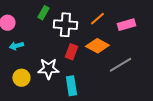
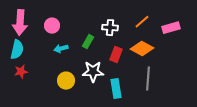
green rectangle: (43, 13) -> (88, 42), moved
white cross: (65, 25) -> (110, 28), size x0.7
gray line: (120, 65) -> (148, 79), moved, turned -55

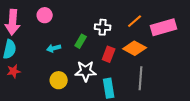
pink circle: (52, 26) -> (45, 15), moved
pink rectangle: (171, 28) -> (164, 27), size x1.4

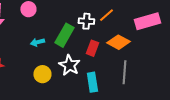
orange line: (135, 21) -> (106, 15), moved
green rectangle: (81, 41) -> (64, 35), size x1.6
white star: (86, 71) -> (69, 65), turned 30

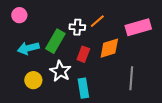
cyan arrow: (37, 42) -> (28, 48), size x1.5
orange diamond: (118, 42) -> (109, 48), turned -45
gray line: (124, 72) -> (131, 78), moved

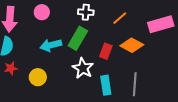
white cross: (77, 27) -> (86, 12), moved
orange diamond: (109, 48) -> (132, 45), turned 45
gray line: (131, 78) -> (135, 84), moved
yellow circle: (33, 80) -> (38, 77), moved

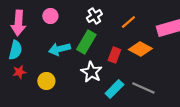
white cross: (86, 12) -> (94, 16), turned -35
gray line: (135, 84) -> (143, 88), turned -70
cyan rectangle: (106, 85) -> (114, 89), turned 54

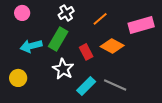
red rectangle: (114, 55) -> (86, 52), turned -49

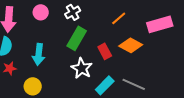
white cross: (66, 13) -> (73, 12), moved
cyan arrow: (31, 46) -> (39, 54), moved, turned -70
yellow circle: (18, 78) -> (33, 86), moved

